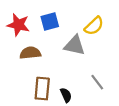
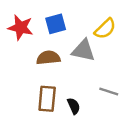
brown semicircle: (30, 53) -> (48, 58), moved
gray line: (97, 82) -> (109, 92), turned -35

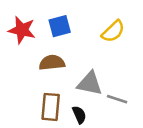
gray triangle: (83, 50) -> (90, 83), moved

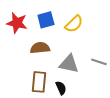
yellow semicircle: (113, 31) -> (74, 24), moved
gray line: (117, 99) -> (99, 62), moved

